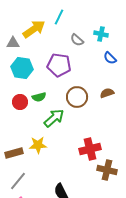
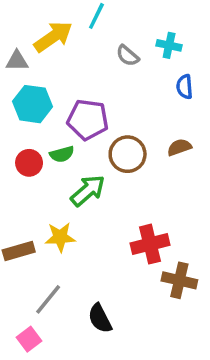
blue semicircle: (110, 58) -> (185, 87), turned 40
purple pentagon: (59, 65) -> (88, 120), moved
gray line: (18, 181) -> (48, 299), moved

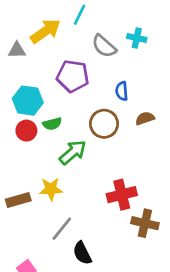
gray semicircle: (128, 56) -> (104, 46), size x1.4
blue semicircle: (185, 87) -> (122, 91), moved
cyan hexagon: (32, 104) -> (28, 101), moved
purple pentagon: (88, 120) -> (73, 76), moved
gray line: (48, 299) -> (62, 229), moved

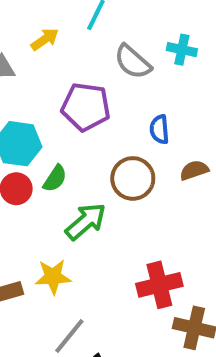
yellow arrow: (45, 31) -> (45, 39), size x0.6
green semicircle: (52, 124) -> (55, 178), turned -42

